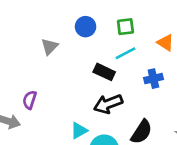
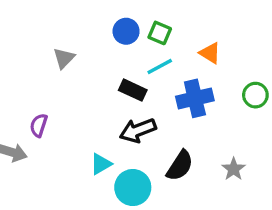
blue circle: (86, 27) -> (126, 31), moved
green square: (125, 27) -> (160, 33), turned 30
blue cross: (153, 79) -> (195, 98), size x1.5

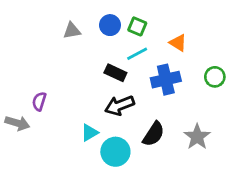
gray triangle: (64, 58) -> (72, 31), moved, turned 36
gray star: (234, 169) -> (197, 137), size x1.4

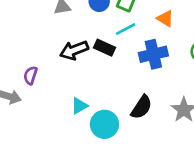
black arrow: (120, 105) -> (74, 50), moved

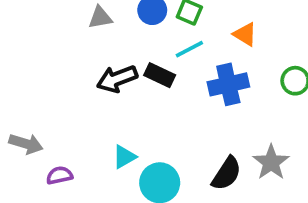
purple semicircle: (30, 75) -> (59, 175), moved, turned 60
black semicircle: (141, 107) -> (226, 174), moved

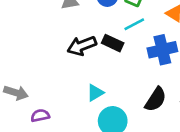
cyan triangle: (124, 157) -> (95, 93), moved
black semicircle: (226, 174) -> (156, 99), moved

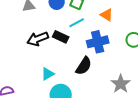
black semicircle: (156, 99) -> (84, 66), moved

